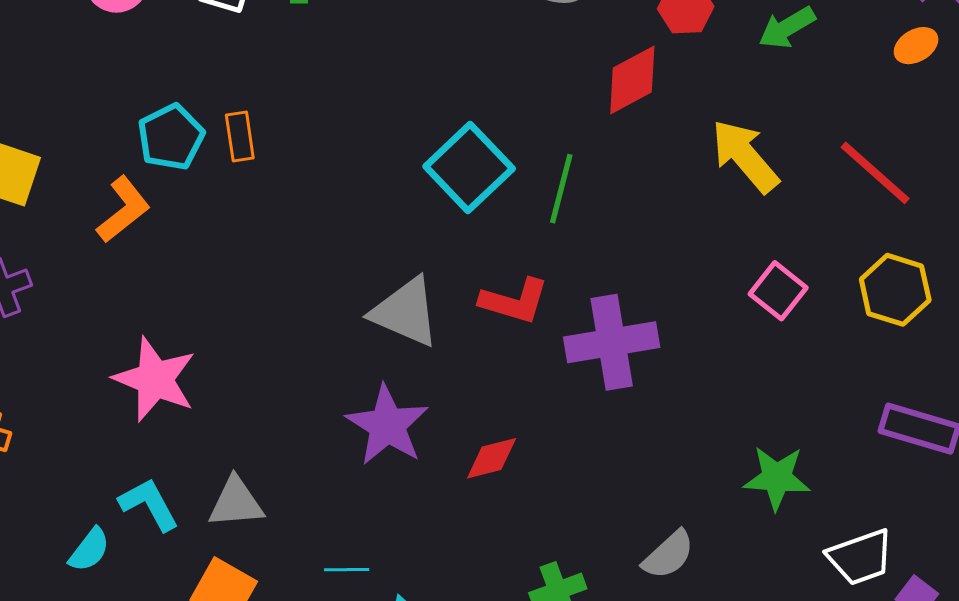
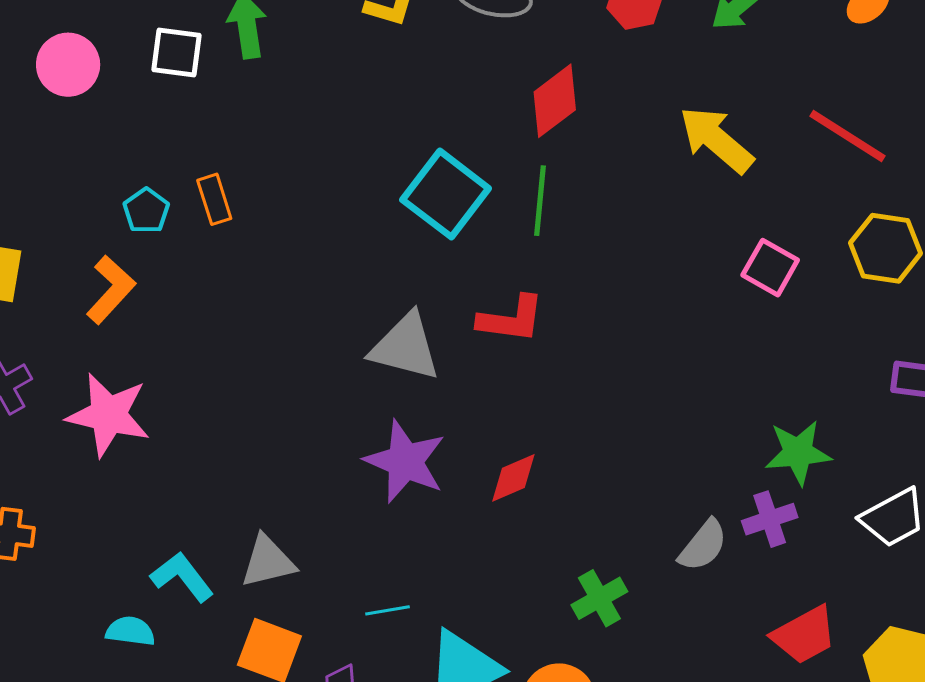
red diamond: (632, 80) -> (555, 101), moved
cyan pentagon: (171, 137) -> (146, 211), size x0.7
purple cross: (612, 342) -> (770, 519), moved, size x0.6
pink star: (155, 379) -> (108, 415), moved
cyan semicircle: (89, 550) -> (130, 631), turned -111

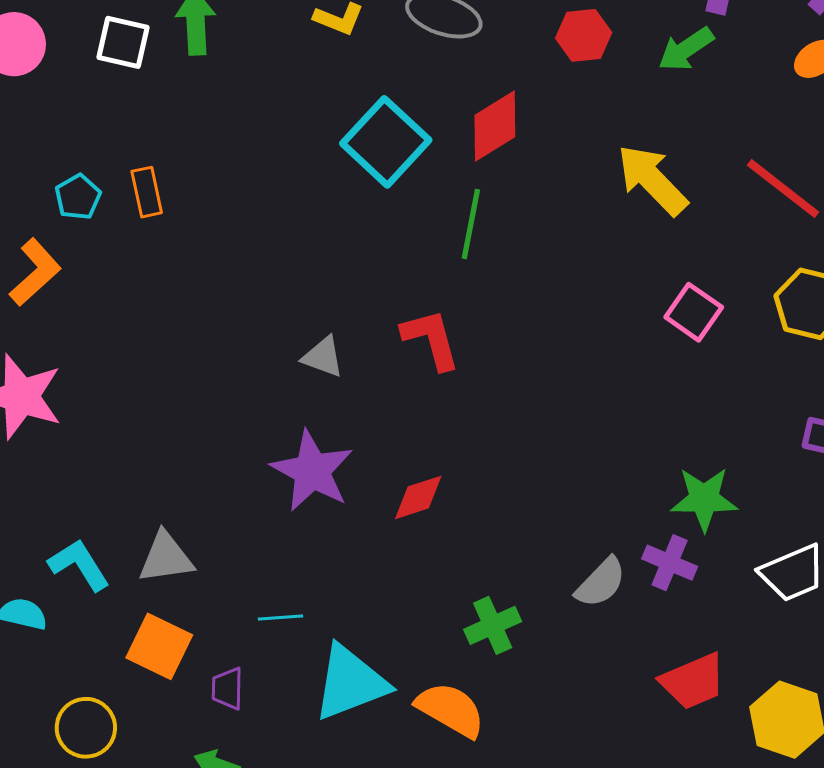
cyan square: (446, 194) -> (386, 142), moved
red L-shape: (511, 319) -> (431, 339), turned -118
gray triangle: (405, 347) -> (323, 357), size x0.6
purple cross: (770, 519) -> (670, 563), turned 36

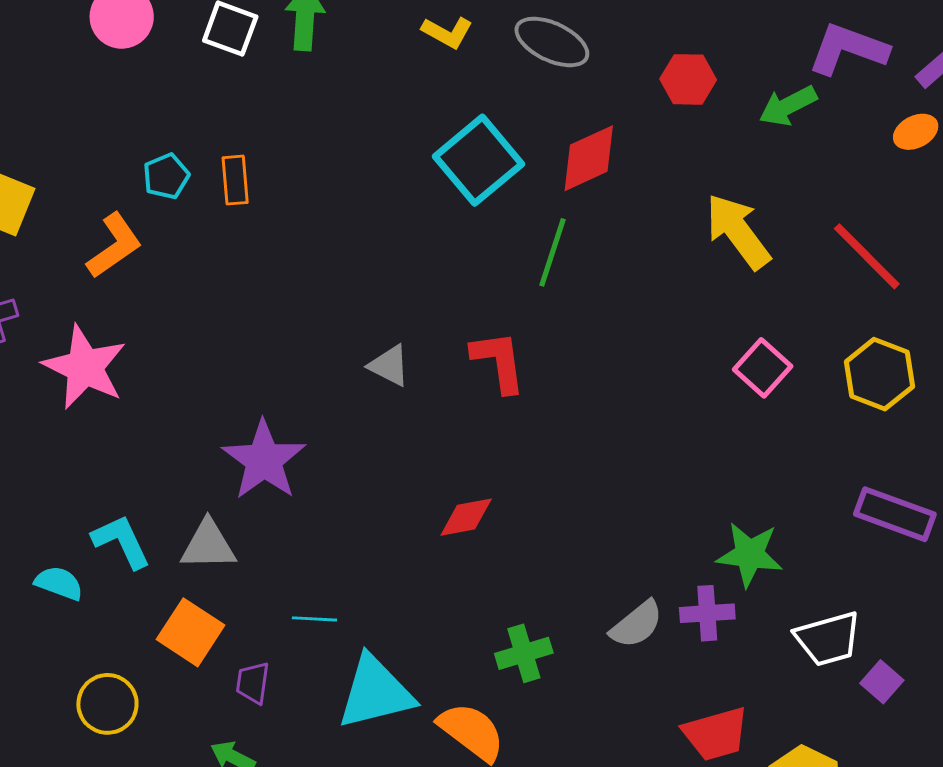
purple star: (312, 471) -> (264, 460), moved
purple cross: (670, 563) -> (707, 613), turned -34

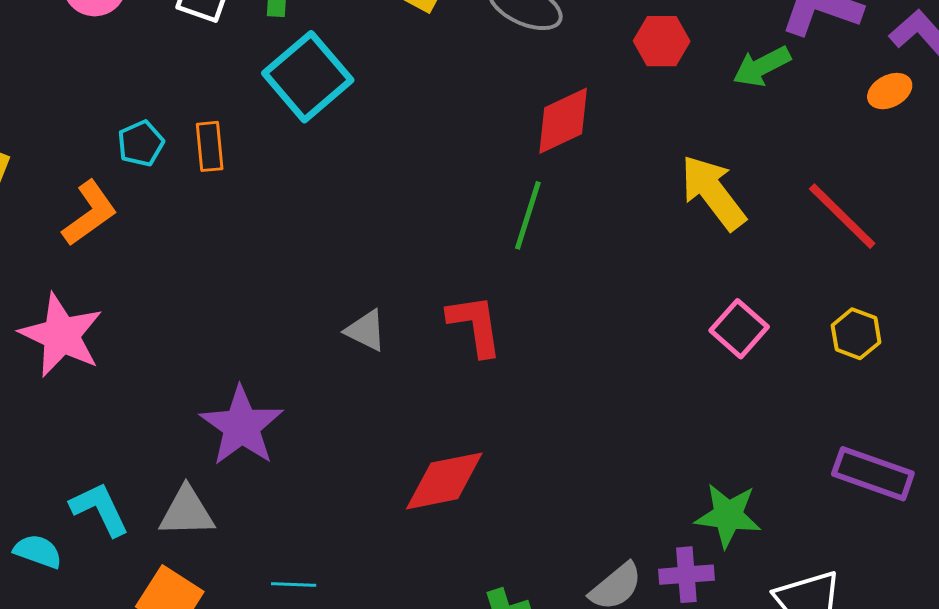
cyan square: (478, 160) -> (308, 77), moved
yellow hexagon: (879, 374) -> (856, 334), size x0.7
red diamond: (466, 517) -> (444, 481), size x1.5

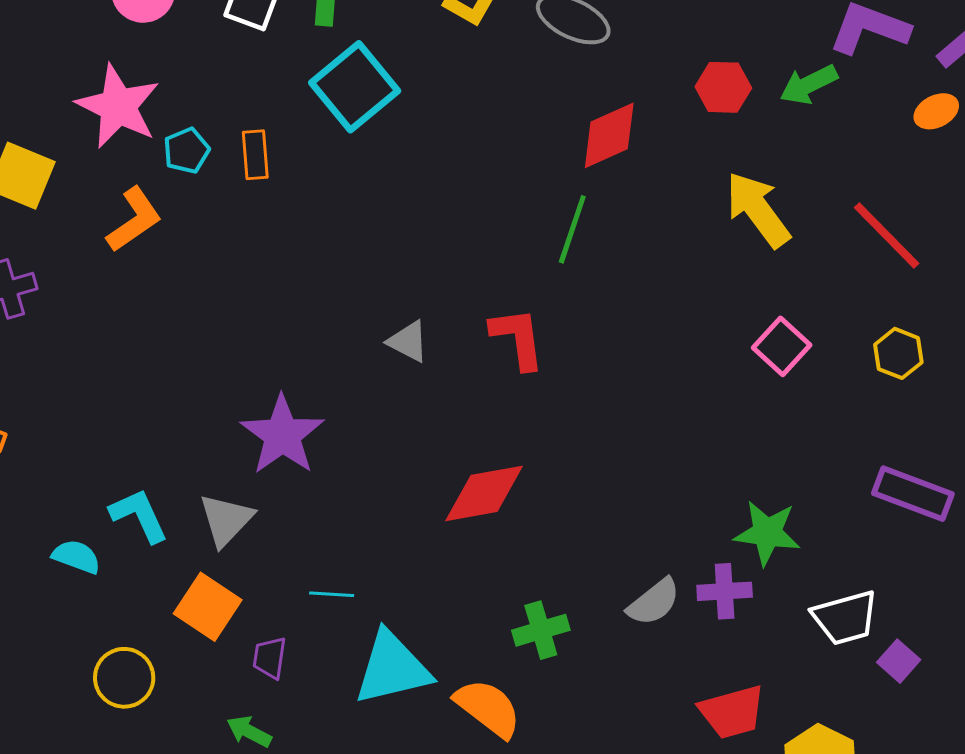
red hexagon: (662, 41) -> (723, 87), moved
pink star: (61, 335) -> (118, 106), moved
gray triangle: (187, 512) -> (226, 520), turned -46

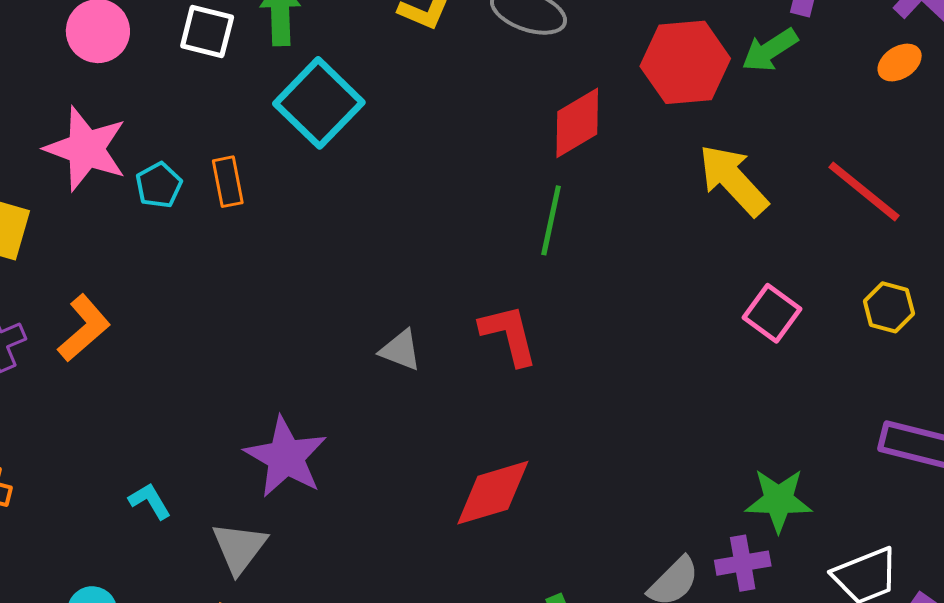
red hexagon: (723, 87) -> (685, 62), size x1.6
orange L-shape: (134, 220) -> (84, 328), moved
cyan L-shape: (139, 515) -> (150, 501), moved, size x0.7

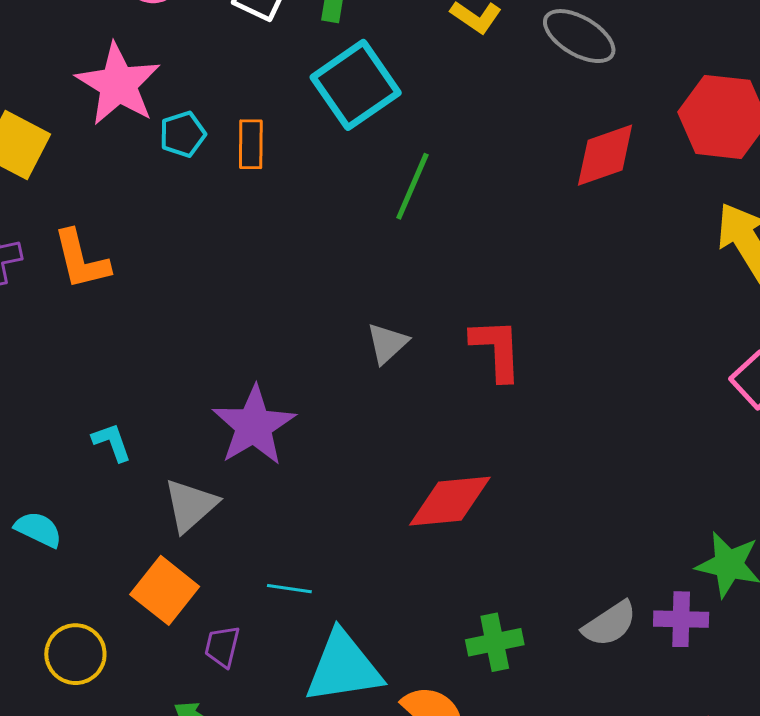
green line: (551, 220) -> (412, 186), moved
orange L-shape: (84, 328) -> (81, 260), turned 106
gray triangle: (400, 350) -> (387, 343), turned 45

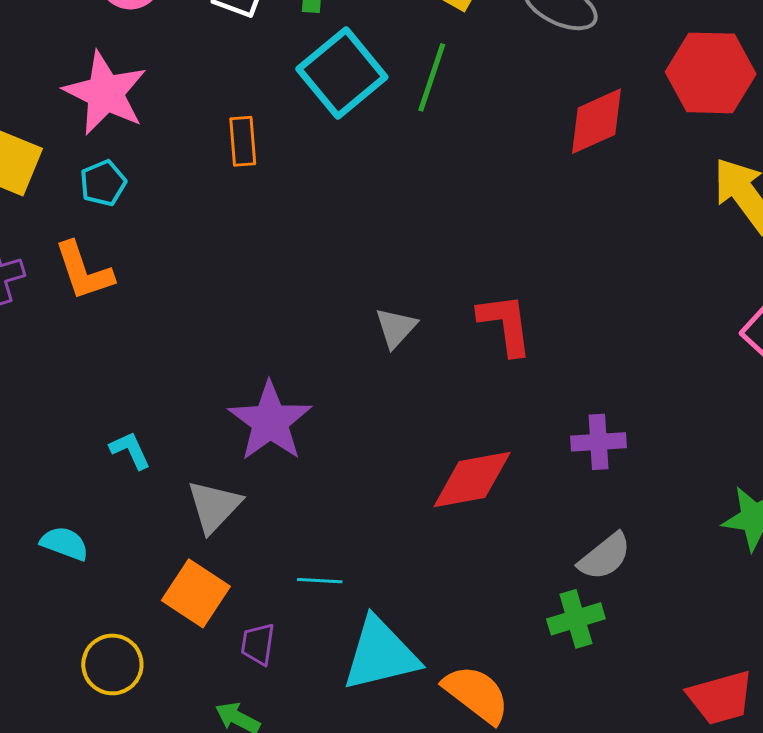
cyan pentagon: (183, 134) -> (103, 183), moved
green line: (412, 186) -> (432, 77), moved
purple cross: (681, 619) -> (598, 442), moved
gray semicircle: (610, 624) -> (605, 556), moved
green cross: (495, 642) -> (576, 619), moved

